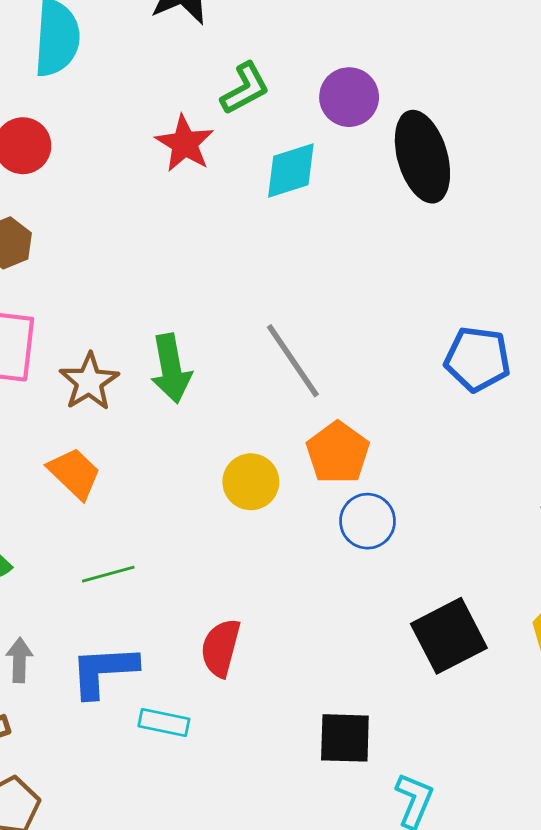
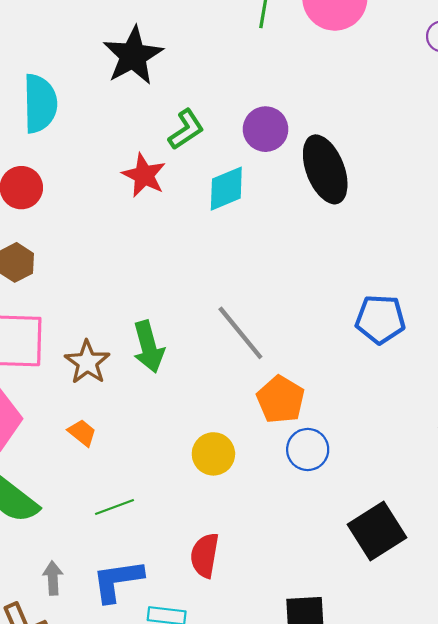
orange trapezoid: (74, 473) -> (82, 433), size x0.7
yellow circle: (251, 482) -> (213, 454), moved

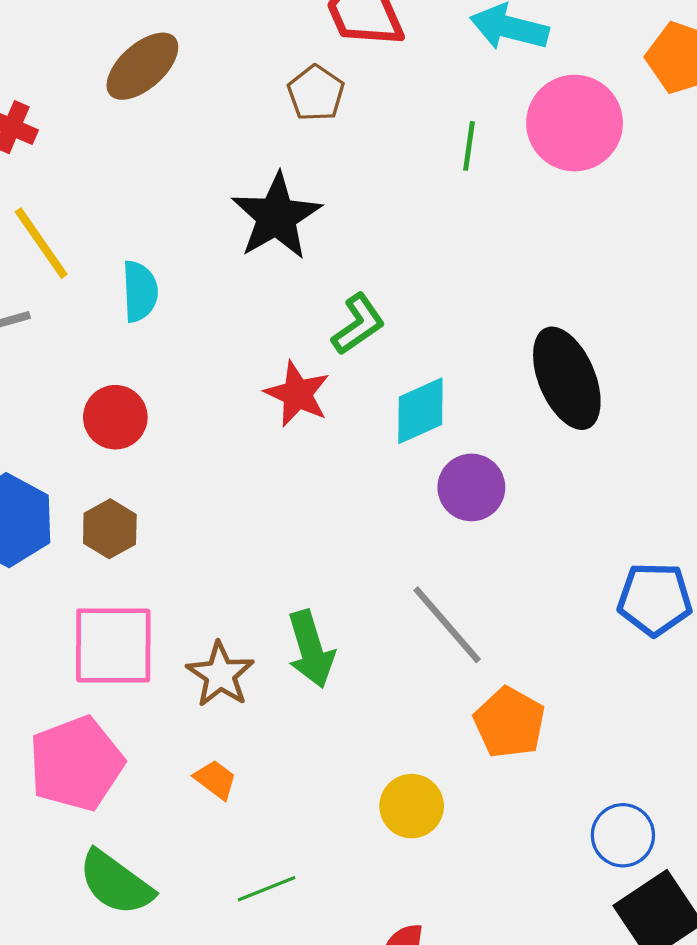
cyan semicircle: (40, 104) -> (140, 291), size x0.7
purple circle: (266, 129) -> (471, 487), moved
blue circle: (308, 449) -> (623, 835), moved

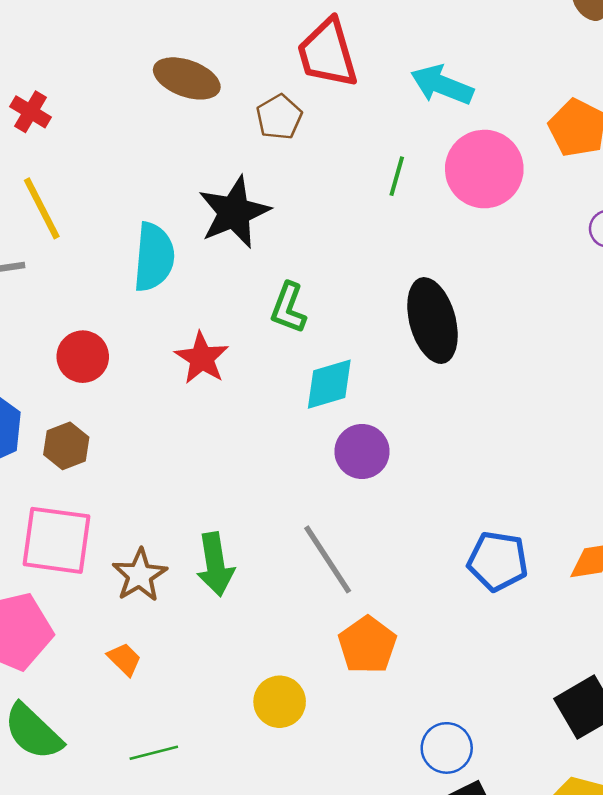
brown ellipse: (142, 66) -> (187, 78), moved, turned 54
cyan semicircle: (140, 291) -> (154, 257), moved, size x1.4
green L-shape: (358, 324) -> (288, 308), turned 138
black ellipse: (567, 378) -> (433, 321), moved
red star: (297, 394) -> (202, 358), moved

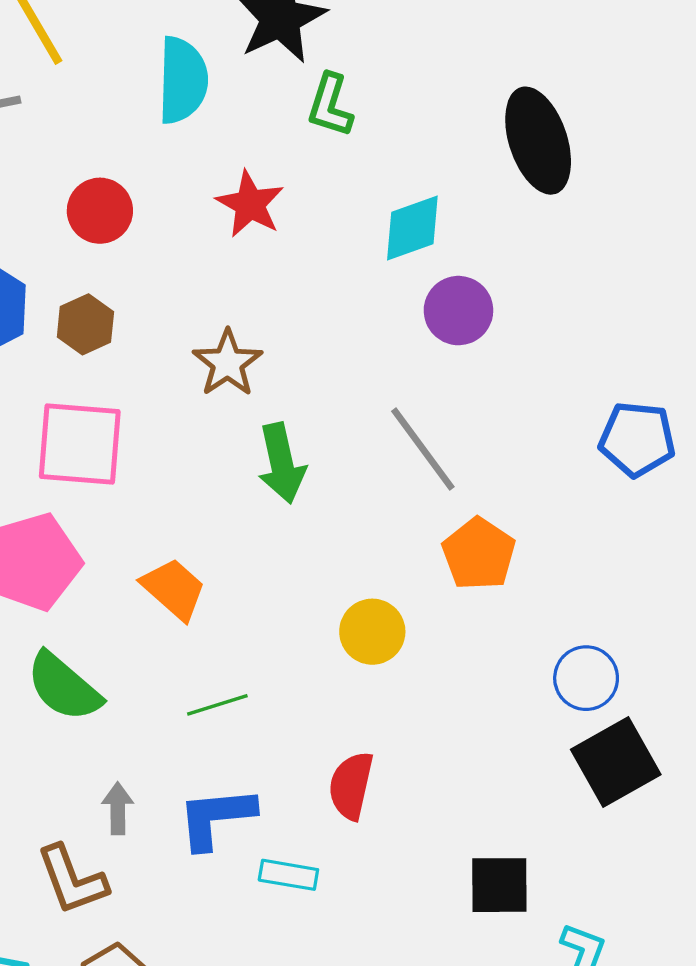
green L-shape: (288, 308) -> (330, 105), moved
brown star: (140, 575) -> (227, 363), moved
orange trapezoid: (124, 659) -> (174, 589), size x1.5

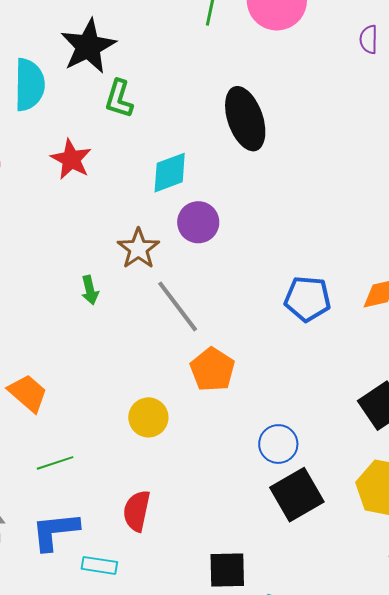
brown star: (227, 363) -> (138, 249), moved
green arrow: (282, 463) -> (90, 290), moved, size x0.6

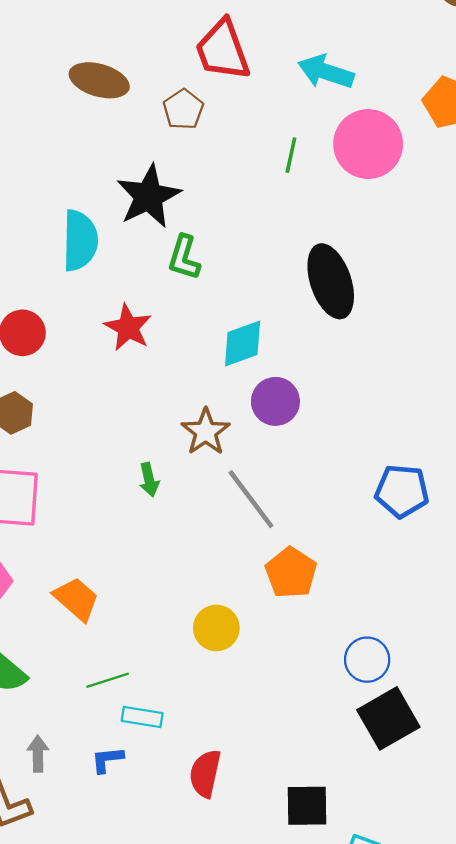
red semicircle: (137, 511) -> (205, 774), moved
blue L-shape: (55, 531) -> (107, 760), size x0.6
cyan rectangle: (99, 565) -> (142, 717), moved

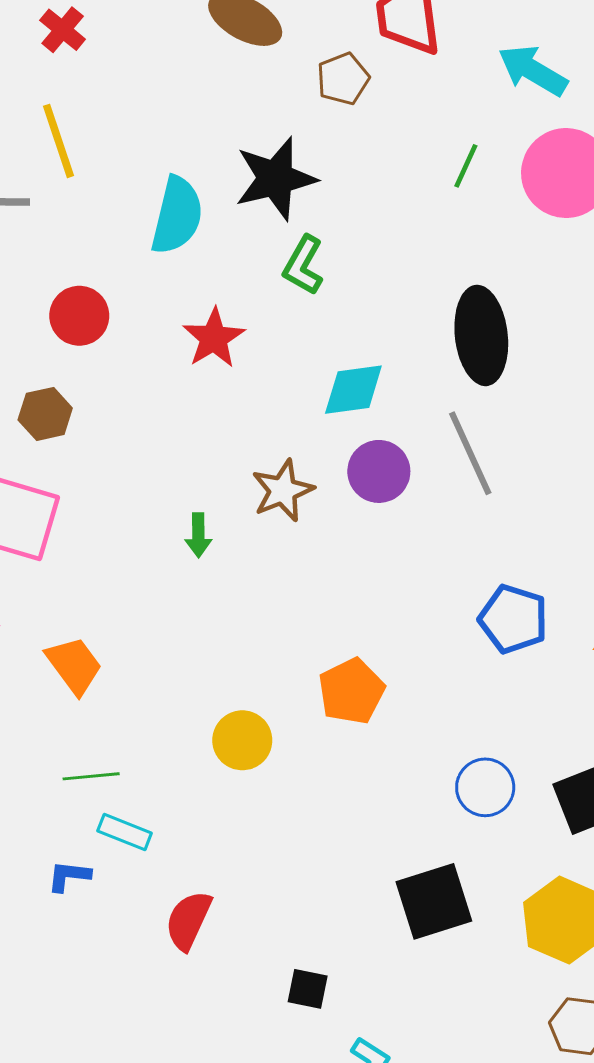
gray line: (251, 499) -> (470, 453), moved
blue circle: (367, 660) -> (485, 787), moved
black square: (307, 806) -> (308, 989), size x0.7

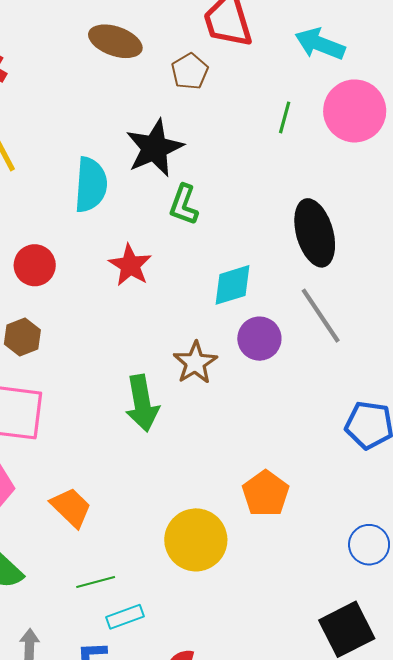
green arrow: (198, 535) -> (142, 403), size x1.8
yellow circle: (242, 740) -> (196, 540), size x1.5
cyan rectangle: (125, 832) -> (125, 617), turned -32

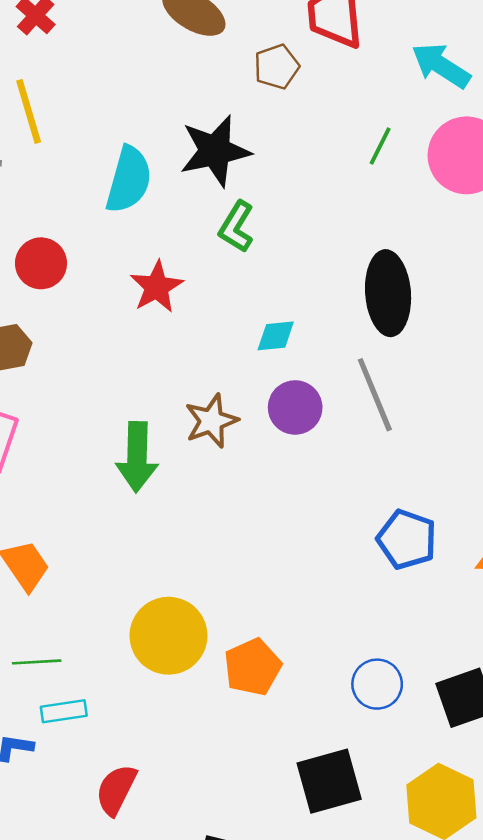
cyan diamond: (232, 285) -> (276, 336), size x0.7
orange pentagon: (266, 494) -> (253, 667), moved

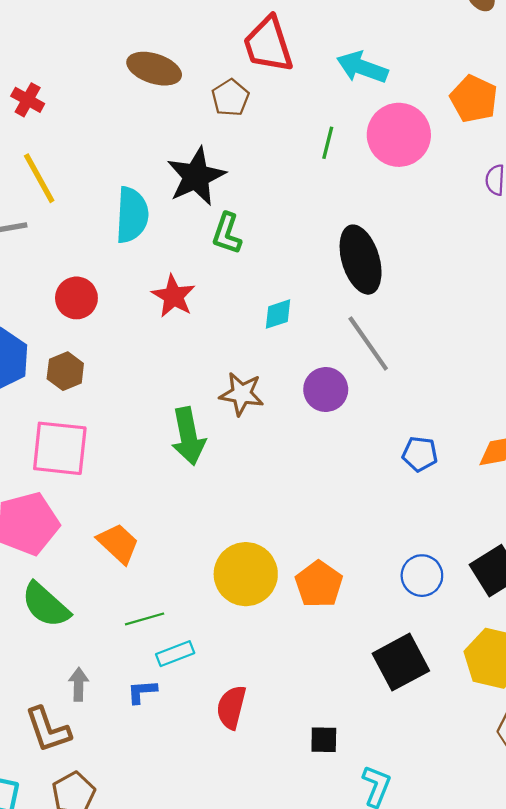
purple circle: (295, 407) -> (326, 390), moved
brown star: (211, 421) -> (242, 394), turned -30
blue pentagon: (407, 539) -> (420, 454), size x0.7

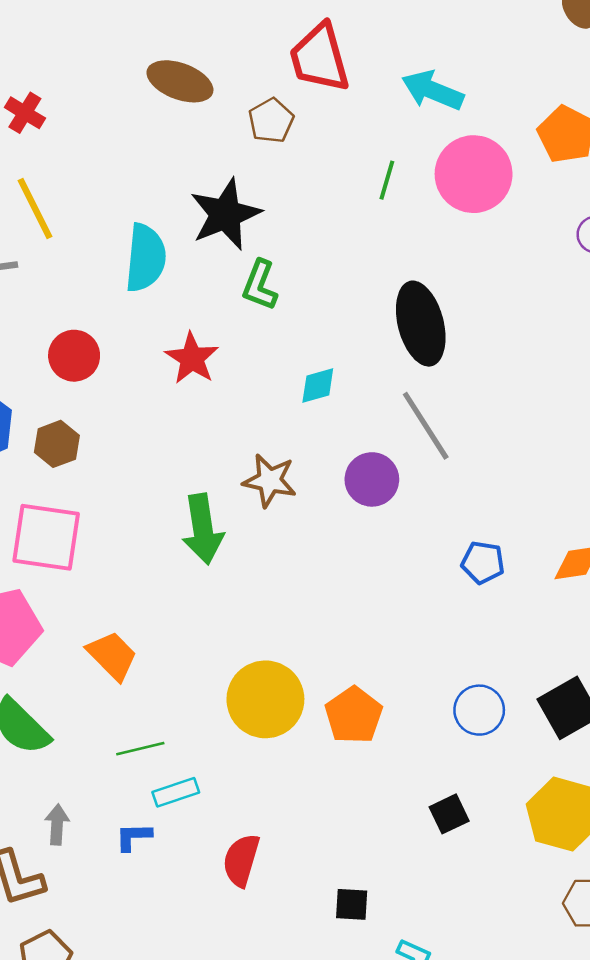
black square: (401, 662) -> (449, 814), size x0.6

